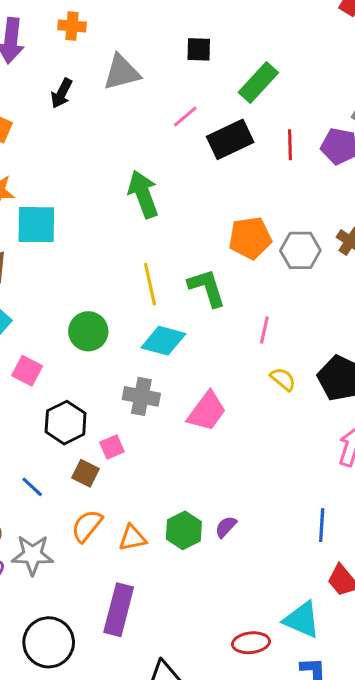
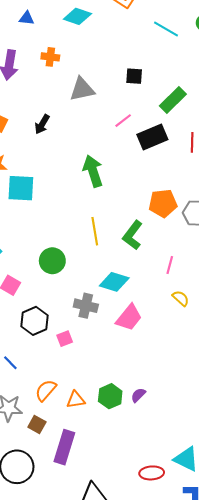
black arrow: (62, 93) -> (42, 124), moved
green L-shape: (207, 288) -> (133, 235), turned -128
cyan diamond: (163, 341) -> (114, 282), moved
brown square: (86, 473) -> (37, 425), moved

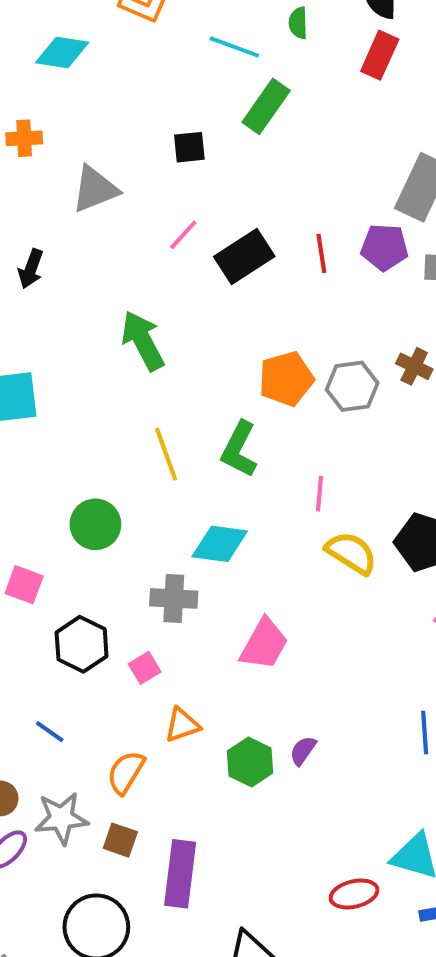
green rectangle: (173, 100) -> (266, 106), moved
yellow semicircle: (181, 298) -> (351, 553), size x1.5
pink trapezoid: (129, 318) -> (264, 644), moved
orange triangle: (76, 400) -> (182, 725), moved

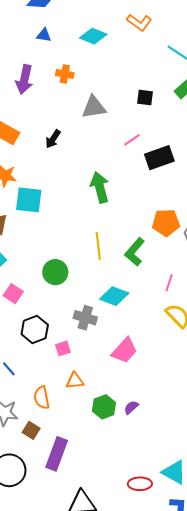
orange semicircle: (126, 772) -> (42, 398), turned -55

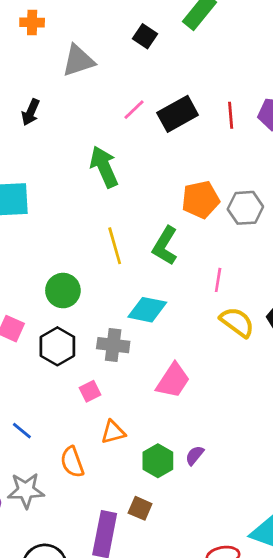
black square: (145, 97) -> (145, 36), turned 36
pink line: (132, 140) -> (134, 110), moved
black hexagon: (35, 330) -> (57, 346), moved
brown square: (31, 430) -> (140, 508), moved

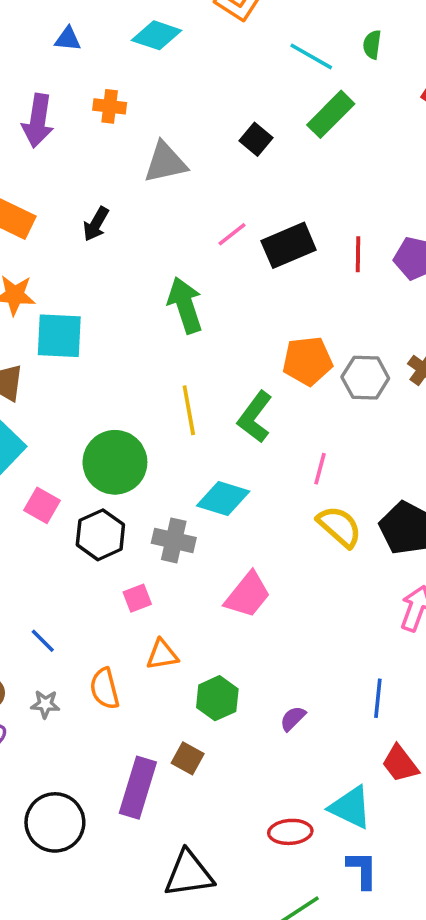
green circle: (63, 291) -> (115, 462), size x1.4
purple semicircle: (195, 455) -> (293, 718), moved
gray star: (26, 490) -> (45, 704), moved, size x0.6

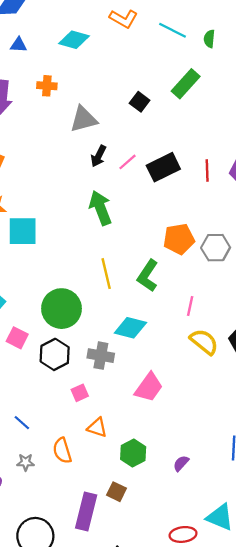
cyan line: (311, 56) -> (173, 30), moved
black arrow: (96, 224) -> (99, 156), moved
orange triangle: (162, 655) -> (97, 428), turned 30

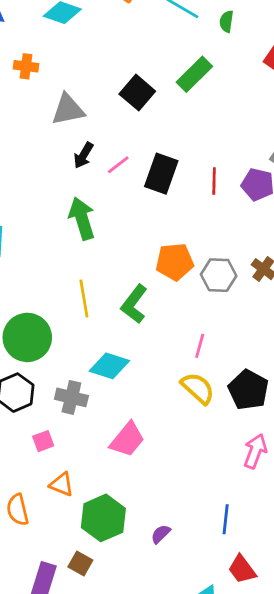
black square: (140, 102) -> (137, 93), size x1.4
black rectangle: (163, 167) -> (161, 174), turned -48
pink line: (190, 306) -> (200, 346), moved
green hexagon: (133, 453) -> (103, 518), size x1.4

